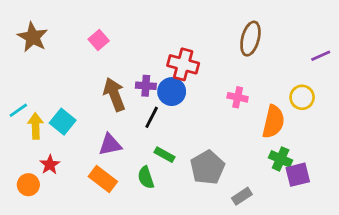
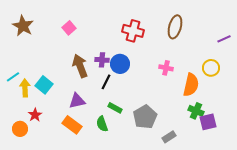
red cross: (183, 64) -> (133, 31), moved

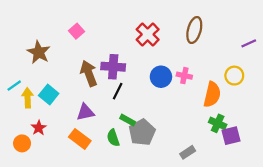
brown star: (23, 26) -> (39, 52), moved
red cross: (133, 31) -> (148, 34), turned 30
purple cross: (102, 60) -> (113, 67), size x1.5
blue circle: (120, 64) -> (161, 77), moved
gray pentagon: (145, 117) -> (142, 132), moved

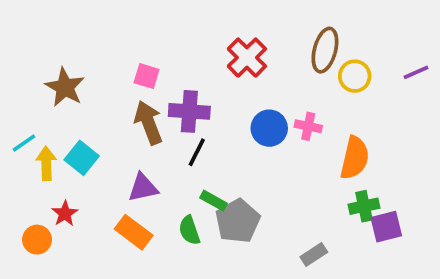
pink square: (76, 31) -> (147, 76), moved, turned -32
yellow circle: (234, 76) -> (355, 76), moved
green cross: (218, 123) -> (364, 206), turned -36

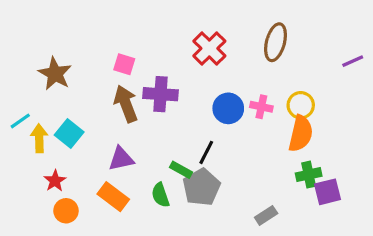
yellow circle: (355, 76) -> (301, 105), moved
black line: (197, 152) -> (206, 152), moved
orange circle: (37, 240) -> (66, 211), moved

